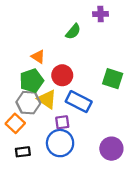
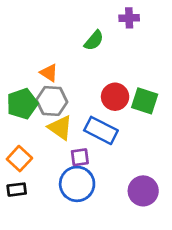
red circle: (62, 75) -> (115, 97), moved
green pentagon: (32, 81) -> (22, 104), moved
gray hexagon: (28, 103) -> (52, 101), moved
black rectangle: (23, 152) -> (17, 190), moved

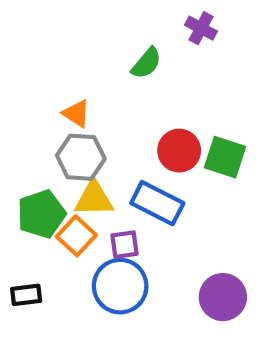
purple cross: (129, 18) -> (201, 28), turned 30
green pentagon: (22, 104) -> (41, 214), moved
yellow triangle: (60, 128) -> (94, 199), turned -36
orange square: (19, 159) -> (76, 236), moved

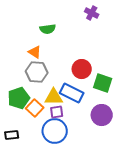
green semicircle: (146, 63) -> (48, 29), moved, turned 42
green square: (225, 157) -> (103, 83), moved
yellow triangle: (94, 199) -> (54, 97), moved
purple circle: (223, 297) -> (102, 115), moved

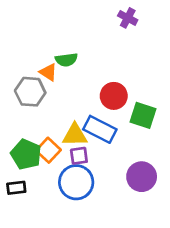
green semicircle: (48, 29) -> (66, 60), moved
gray hexagon: (37, 72) -> (30, 92), moved
green pentagon: (19, 98) -> (26, 154), moved, turned -30
purple circle: (102, 115) -> (142, 177), moved

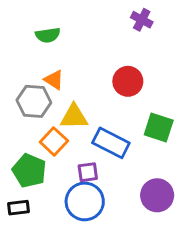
green semicircle: (66, 60) -> (48, 35), moved
red circle: (114, 96) -> (128, 81), moved
yellow triangle: (75, 135) -> (74, 117), moved
orange square: (48, 150) -> (54, 141), moved

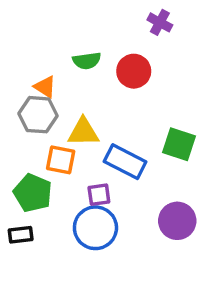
green semicircle: (48, 35) -> (87, 61), moved
orange triangle: (54, 80) -> (45, 87), moved
red circle: (128, 81) -> (134, 71), moved
orange square: (54, 141) -> (61, 160), turned -32

